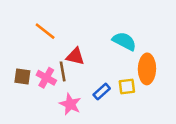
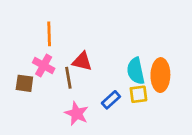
orange line: (45, 31) -> (49, 34), turned 50
cyan semicircle: (124, 41) -> (136, 71), moved, turned -130
pink cross: (46, 78) -> (44, 65), moved

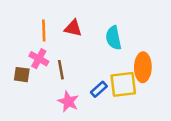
red triangle: (82, 61) -> (73, 28), moved
cyan semicircle: (136, 71) -> (113, 38), moved
yellow square: (138, 94) -> (123, 84), size x1.6

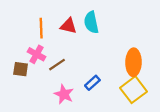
cyan semicircle: (113, 38) -> (91, 22), moved
brown line: (61, 70) -> (57, 65), turned 66
yellow square: (123, 84) -> (133, 90), moved, turned -30

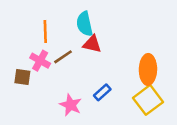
cyan semicircle: (91, 22) -> (85, 24), moved
red triangle: (68, 26) -> (92, 44), moved
brown line: (57, 65) -> (63, 57), moved

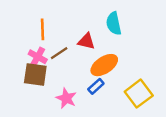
cyan semicircle: (85, 24) -> (114, 23), moved
orange ellipse: (148, 69) -> (104, 65), moved, turned 56
brown square: (22, 77) -> (35, 75), moved, size x1.5

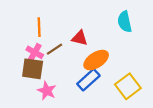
cyan semicircle: (114, 23) -> (125, 22), moved
blue rectangle: (96, 86) -> (88, 80), size x1.5
pink star: (66, 98) -> (47, 91), moved

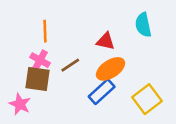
red triangle: (80, 38) -> (105, 41), moved
brown line: (54, 49) -> (70, 65), moved
pink star: (47, 91) -> (20, 104), moved

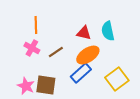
cyan semicircle: (143, 25) -> (108, 31), moved
brown square: (38, 79) -> (46, 85), moved
pink star: (20, 104) -> (26, 86), moved

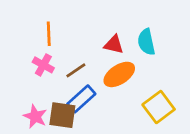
blue rectangle: (81, 73) -> (81, 99), moved

